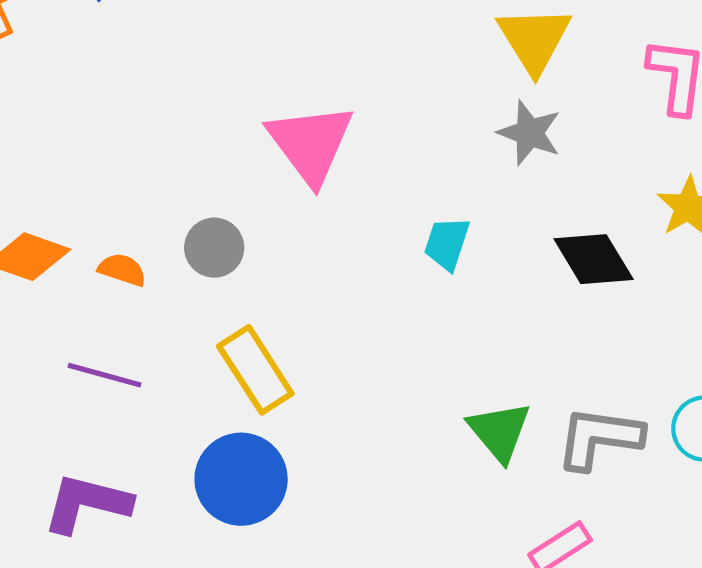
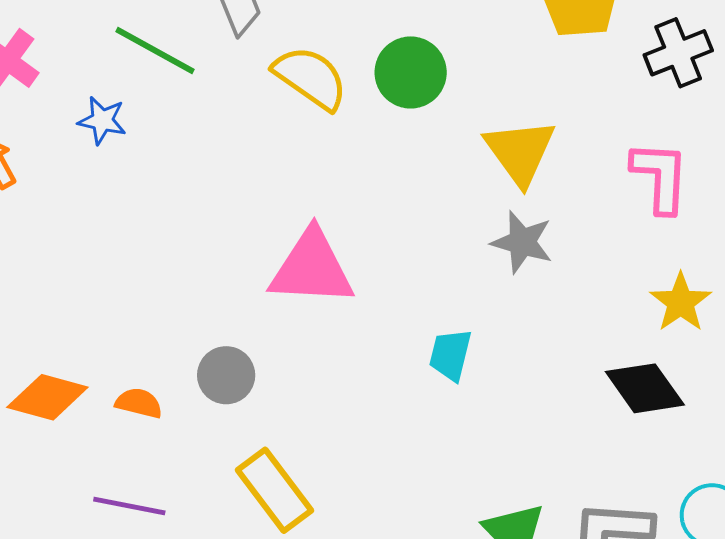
pink triangle: (311, 144) -> (312, 268), turned -46
black diamond: (594, 259) -> (645, 388), moved

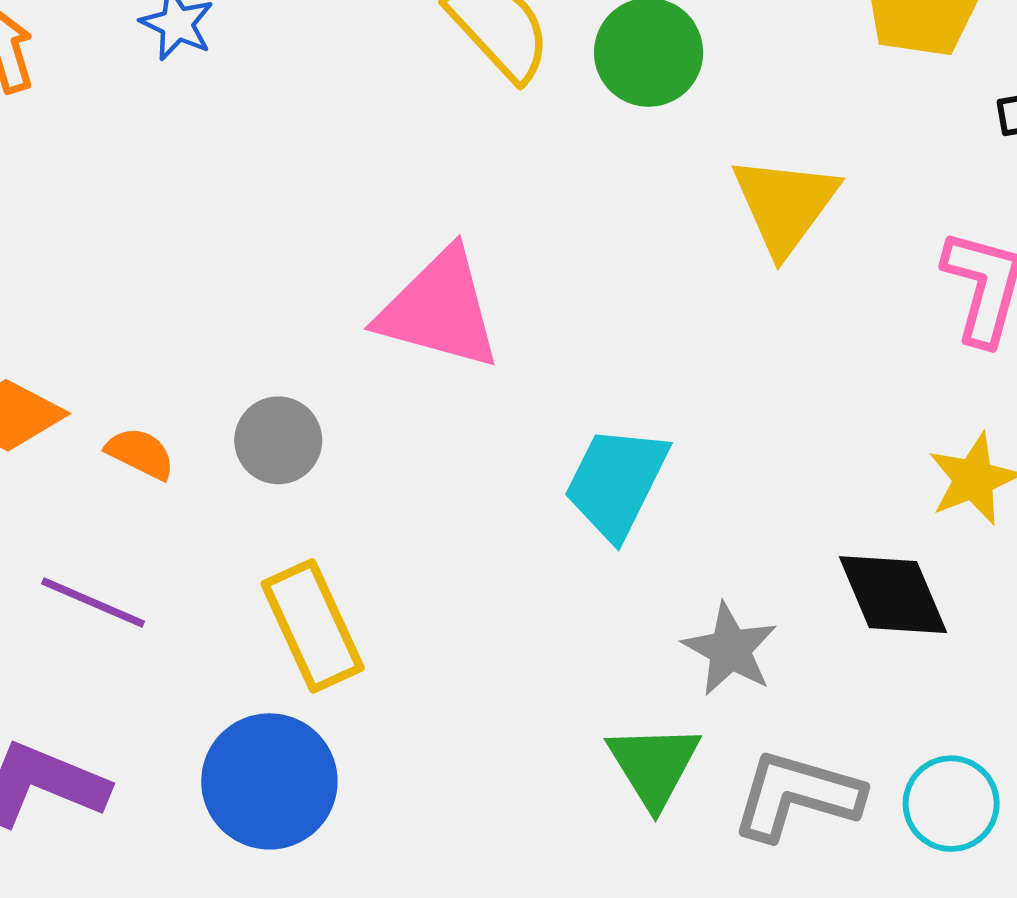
gray star: (522, 242) -> (730, 649), moved
cyan trapezoid: (450, 355) -> (616, 482), size x1.5

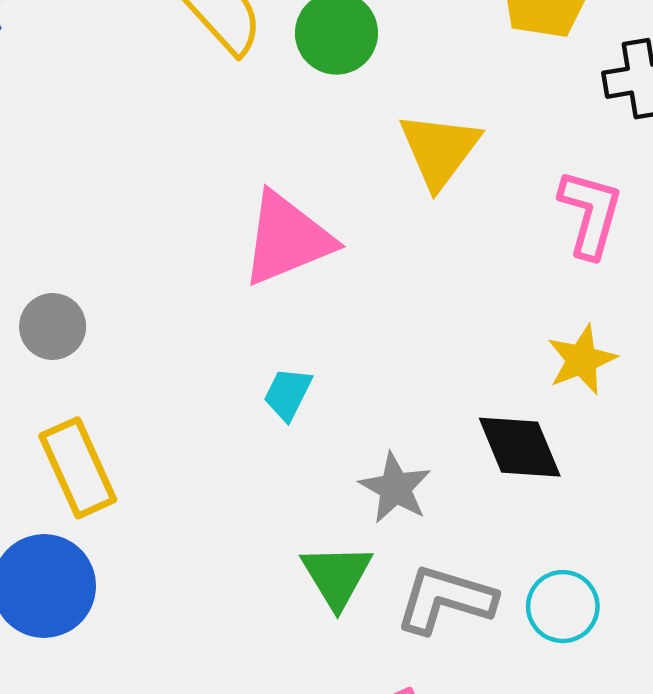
pink triangle: (439, 309) -> (287, 239), moved, turned -38
cyan trapezoid: (616, 482) -> (288, 394), moved, size x0.6

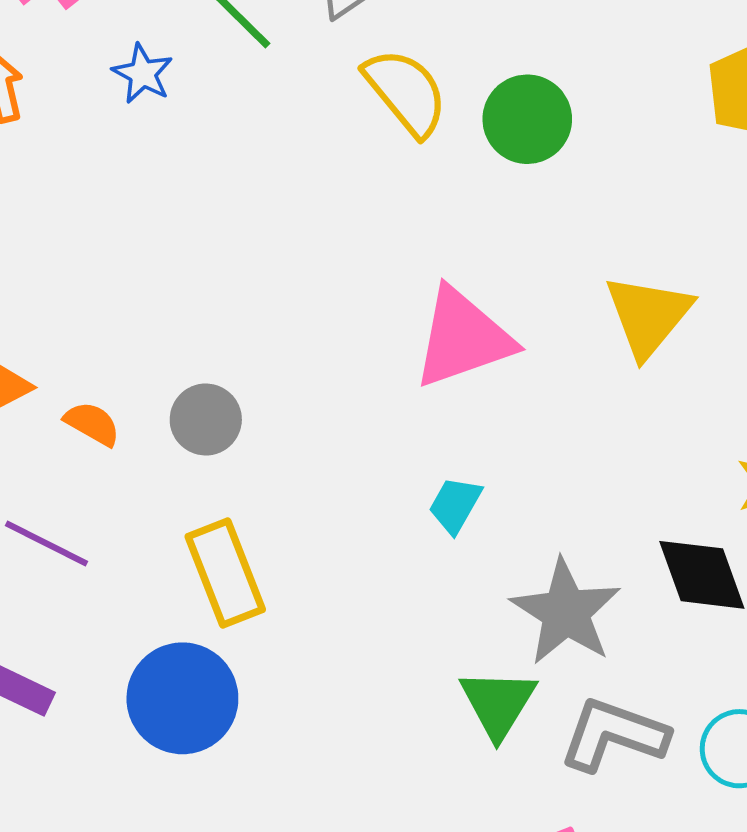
yellow triangle: (439, 150) -> (648, 316), moved
gray star: (395, 488) -> (566, 612), size x1.4

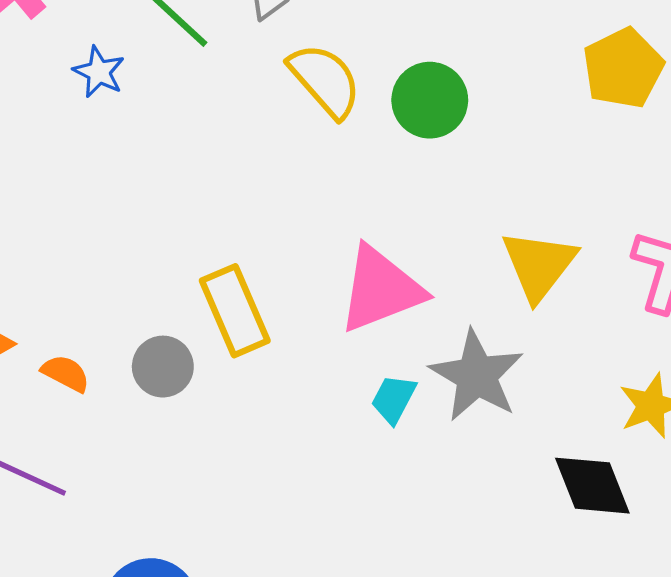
cyan trapezoid: (455, 505) -> (394, 399), moved
yellow rectangle: (225, 573) -> (235, 311), moved
gray star: (566, 612) -> (477, 376), moved

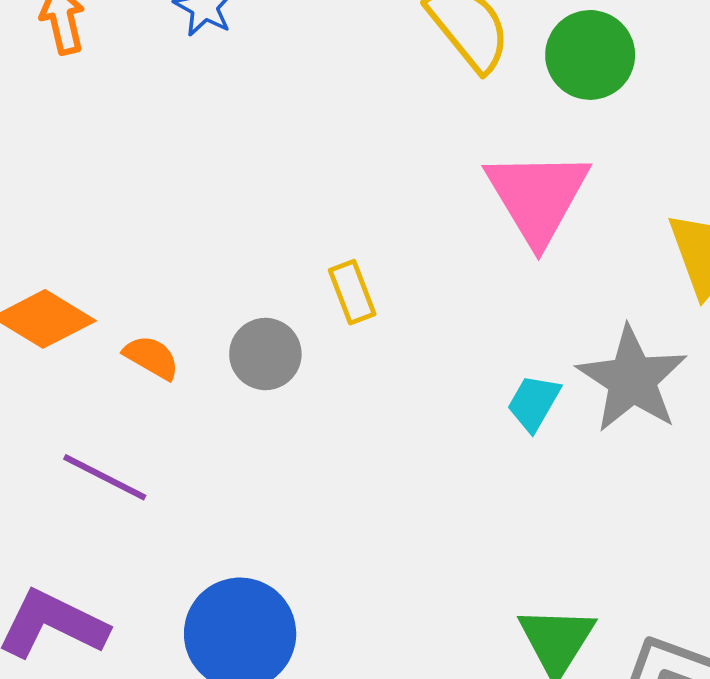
pink triangle: (381, 289) -> (537, 197), moved, turned -42
yellow rectangle: (235, 311) -> (352, 292), size x0.6

